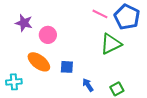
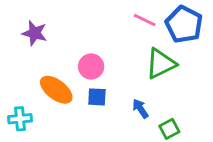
pink circle: (48, 35) -> (91, 67), moved
blue arrow: (88, 85) -> (140, 109), moved

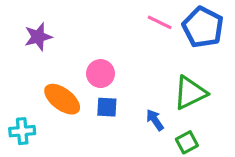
purple star: (34, 33) -> (38, 37), turned -30
green triangle: (161, 64) -> (190, 93), moved

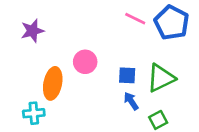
orange ellipse: (62, 99) -> (53, 83), turned 64
blue square: (107, 107) -> (127, 75), moved
cyan cross: (22, 131) -> (34, 113), moved

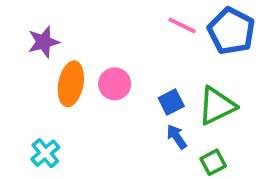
blue square: (127, 75) -> (171, 102), turned -30
orange ellipse: (53, 83) -> (71, 84), moved
cyan cross: (34, 113) -> (45, 153), turned -35

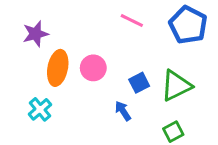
pink line: (182, 25) -> (132, 21), moved
blue arrow: (177, 137) -> (123, 111), moved
cyan cross: (45, 153) -> (40, 109), moved

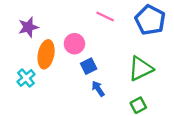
pink circle: (93, 68) -> (74, 44), moved
blue square: (139, 83) -> (89, 66), moved
cyan cross: (40, 109) -> (26, 78), moved

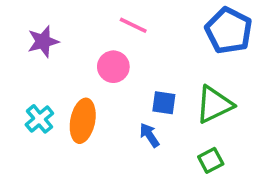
pink line: (105, 16) -> (133, 25), moved
orange ellipse: (46, 54) -> (83, 121), moved
blue square: (89, 66) -> (164, 103), moved, turned 35

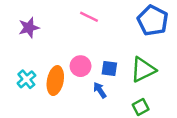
pink circle: (113, 67) -> (81, 66), moved

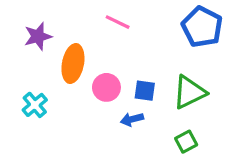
orange ellipse: (55, 81) -> (73, 63), moved
blue arrow: (100, 90) -> (132, 119), turned -70

